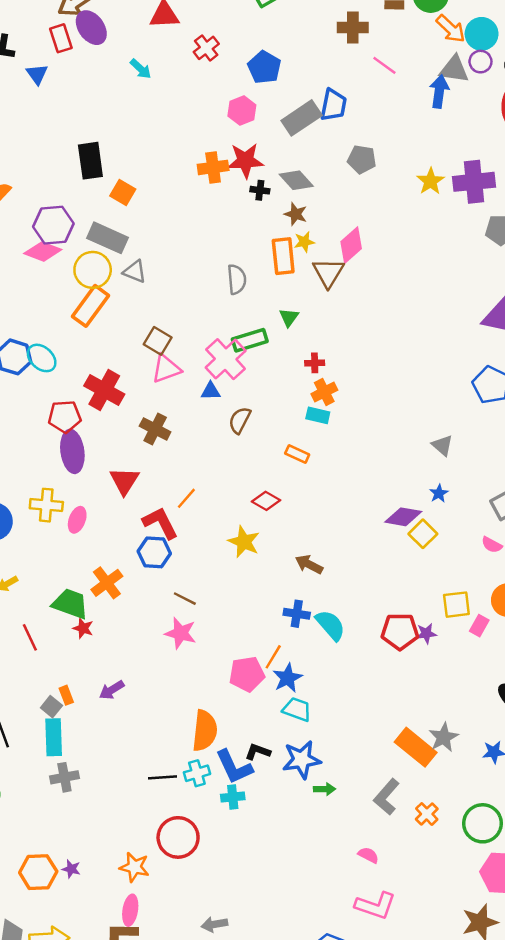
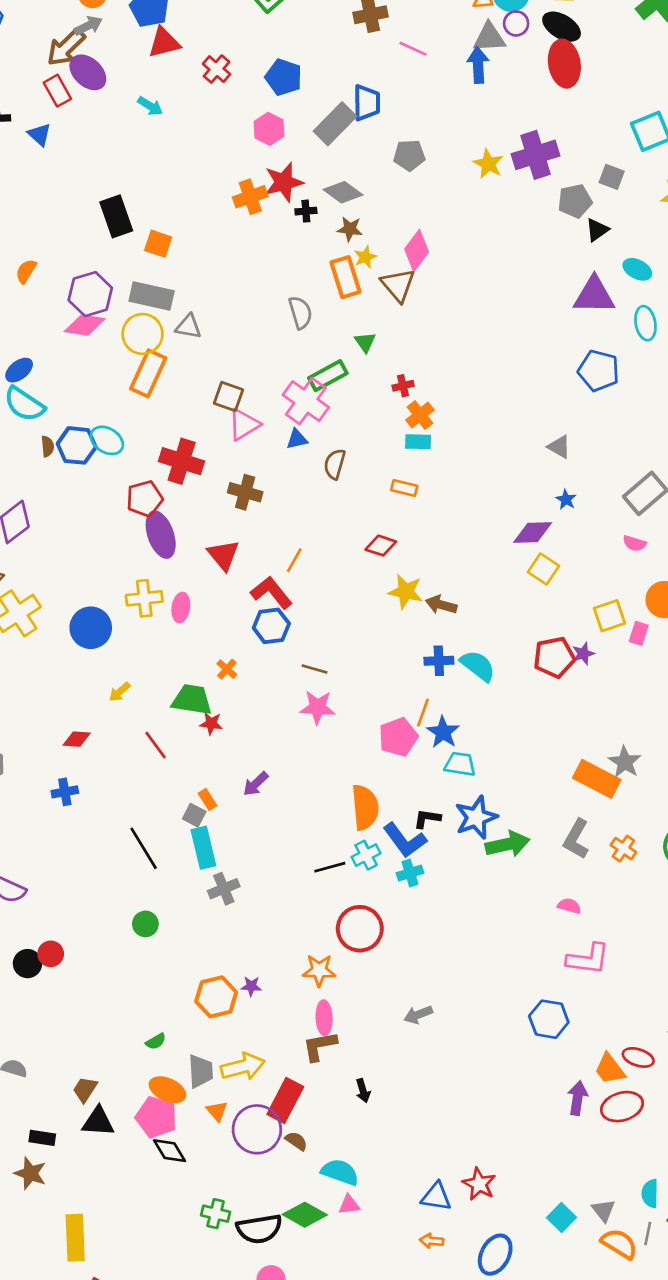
yellow square: (423, 534) -> (543, 569), moved
yellow star: (244, 542) -> (406, 592), moved
orange cross: (107, 583) -> (227, 669), size x0.6
green arrow: (325, 789) -> (507, 844), size x1.8

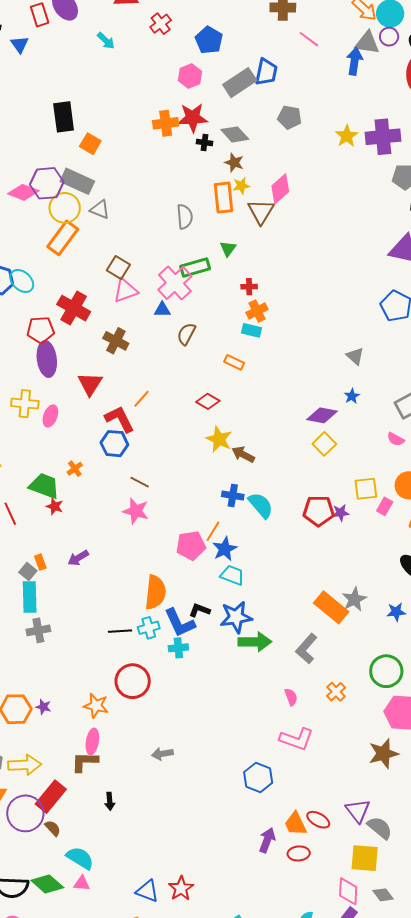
purple hexagon: (90, 294) -> (47, 183), moved
orange cross: (623, 849) -> (336, 692), moved
pink semicircle: (569, 906) -> (291, 697), turned 42
red ellipse: (622, 1107) -> (299, 853), size x0.7

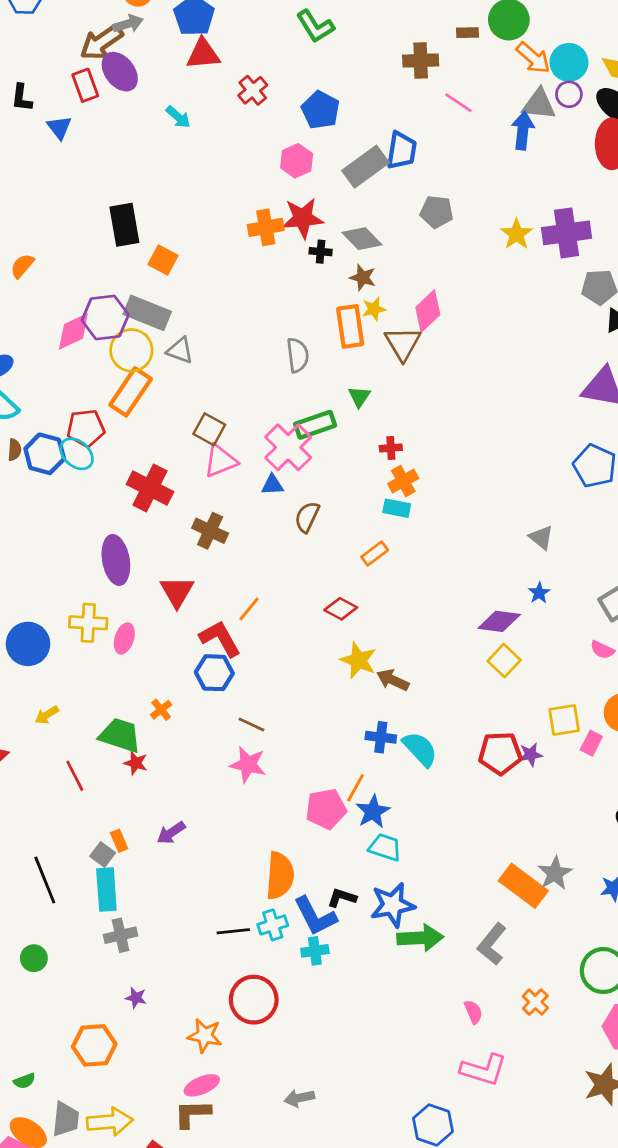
pink diamond: (23, 192) -> (73, 331), turned -44
red pentagon: (41, 330) -> (86, 428), moved
orange rectangle: (234, 362) -> (375, 553), turned -60
purple star: (43, 707) -> (136, 998), moved
pink ellipse: (92, 741) -> (202, 1085), turned 60

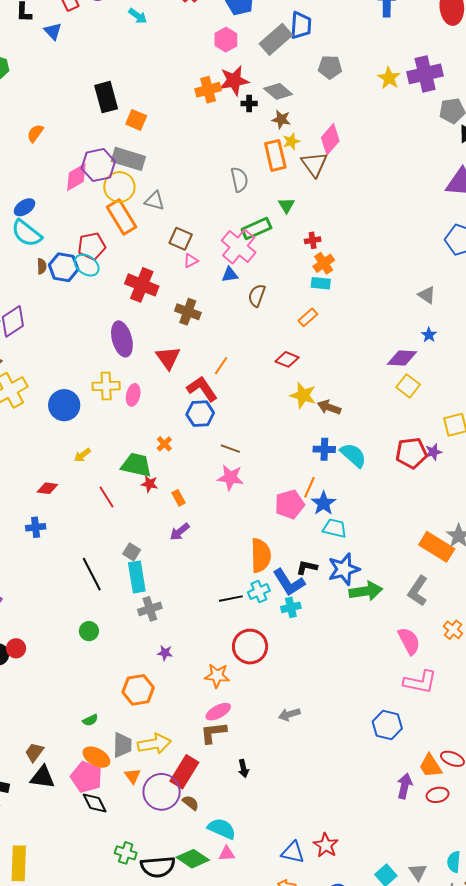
gray triangle: (180, 350) -> (154, 201), moved
orange rectangle: (131, 392) -> (122, 217), turned -60
pink triangle: (220, 461) -> (191, 261), size x0.6
orange rectangle: (119, 841) -> (179, 498), moved
pink semicircle: (473, 1012) -> (409, 641), size x1.6

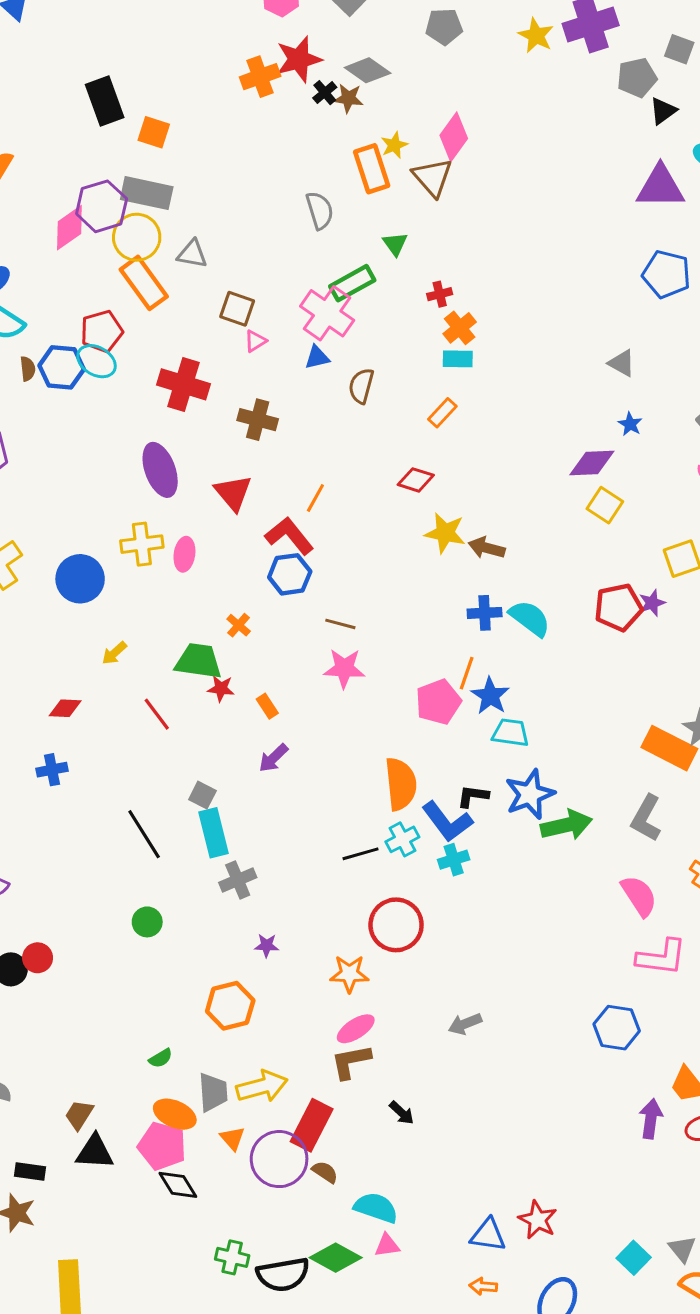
black cross: (249, 104) -> (325, 93), turned -35
brown star: (281, 119) -> (348, 98), moved
black arrow: (243, 769) -> (402, 1113), turned -30

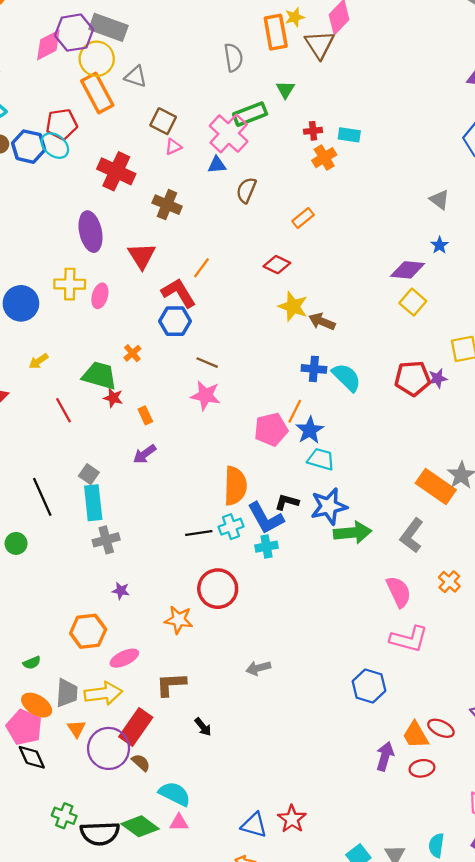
cyan rectangle: (458, 359) -> (349, 135), moved
green circle: (147, 922) -> (16, 543), moved
pink ellipse: (356, 1029) -> (124, 658), moved

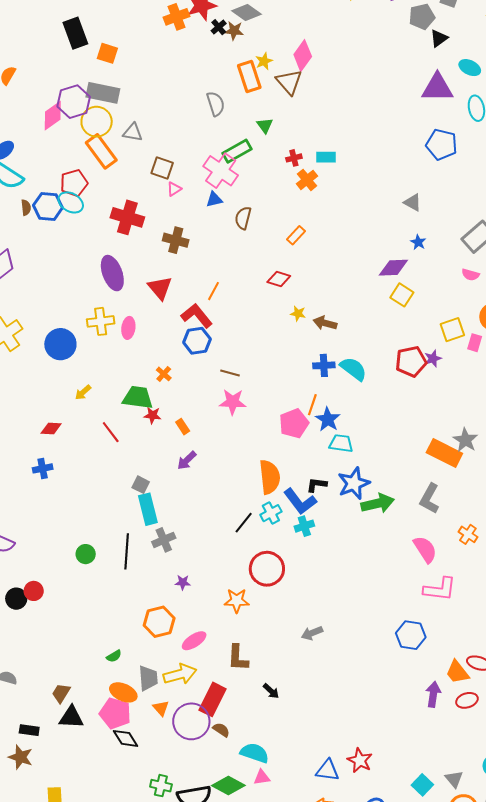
yellow star: (293, 306) -> (298, 313), size x0.6
black line: (42, 497) -> (127, 551), moved, turned 36
black line: (199, 533) -> (244, 523), turned -35
brown L-shape: (171, 684) -> (238, 658), turned -76

